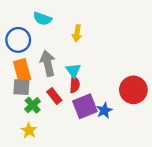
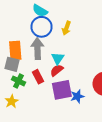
blue circle: (18, 40) -> (42, 27), moved
red semicircle: (75, 85) -> (57, 70), turned -144
green cross: (33, 105) -> (18, 81), turned -32

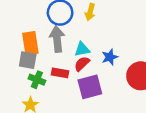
cyan triangle: (58, 58) -> (82, 49), turned 48
red rectangle: (38, 77) -> (60, 73), turned -48
blue star: (77, 96) -> (110, 57), moved

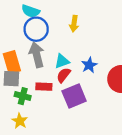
yellow arrow: (90, 12) -> (74, 24), moved

